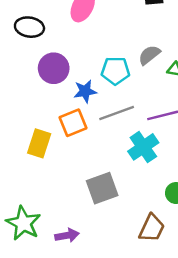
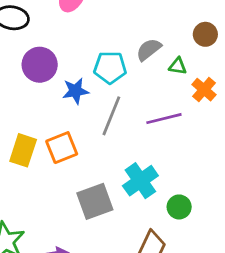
gray line: (117, 113) -> (111, 116), turned -48
orange square: (73, 123) -> (62, 148), moved
cyan cross: (143, 147) -> (140, 181), moved

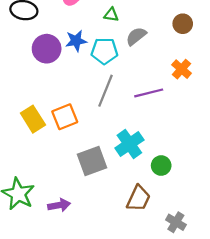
green triangle: (178, 66) -> (111, 15), moved
blue star: (76, 91) -> (76, 41), moved
yellow rectangle: (23, 150) -> (33, 119), turned -50

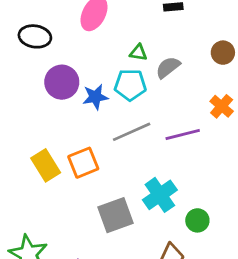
green triangle: (111, 15) -> (138, 53), moved
blue star: (76, 41) -> (95, 97), moved
gray line: (106, 91) -> (132, 132), turned 44

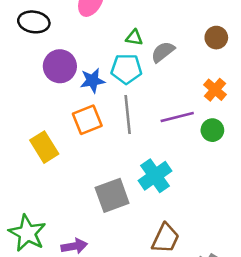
gray line: (132, 132) -> (128, 114), turned -72
orange square: (83, 163) -> (87, 120), moved
green circle: (197, 220) -> (212, 130), moved

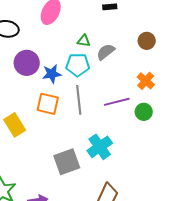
orange square: (87, 120) -> (48, 104), turned 35

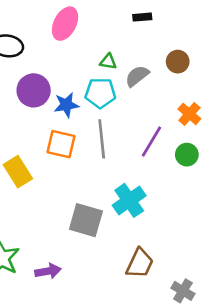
brown circle: (147, 41) -> (178, 62), moved
purple line: (117, 102) -> (151, 141), turned -45
gray square: (67, 162) -> (86, 220), turned 36

